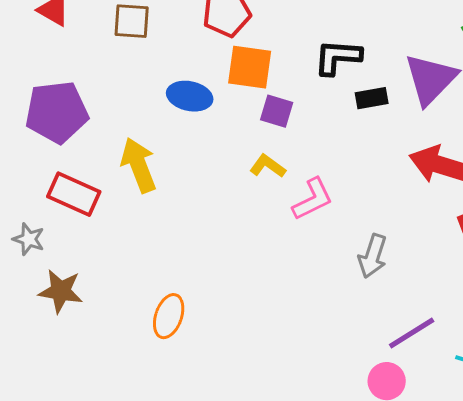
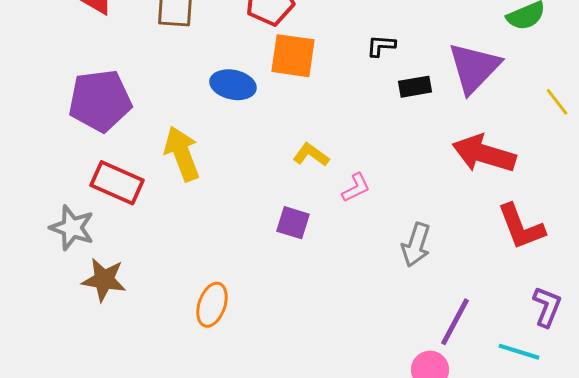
black L-shape: (338, 57) -> (381, 46), size x0.6
purple square: (277, 111) -> (293, 223), moved
pink L-shape: (313, 199) -> (356, 188), size x0.7
gray star: (29, 239) -> (72, 228), size x1.4
purple line: (412, 333) -> (455, 322), turned -30

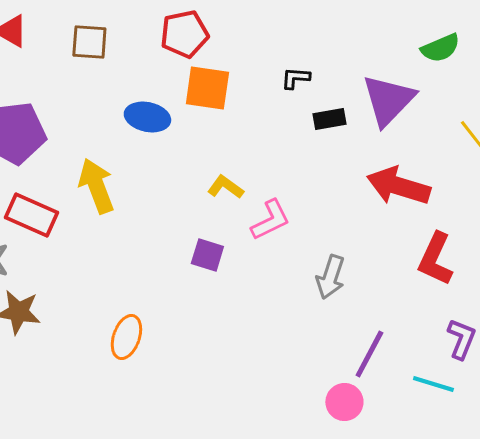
pink L-shape: (356, 188) -> (270, 220), size x1.4
red L-shape: (521, 227) -> (435, 259), turned 46

